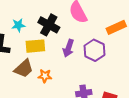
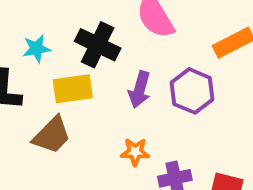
orange star: (45, 76) -> (135, 152), moved

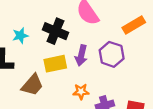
yellow rectangle: (73, 89) -> (55, 64), moved

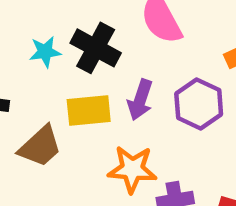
cyan star: (20, 36) -> (45, 52), moved
orange star: (81, 92) -> (132, 169), size x1.5

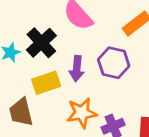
black cross: (96, 48) -> (41, 43), turned 32
brown trapezoid: (40, 146) -> (21, 112), turned 132

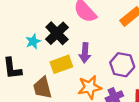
purple hexagon: (114, 63) -> (122, 65), moved

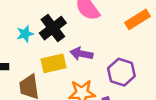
purple arrow: (85, 53) -> (81, 54), turned 90

